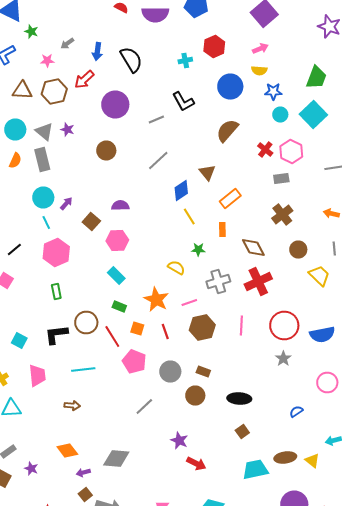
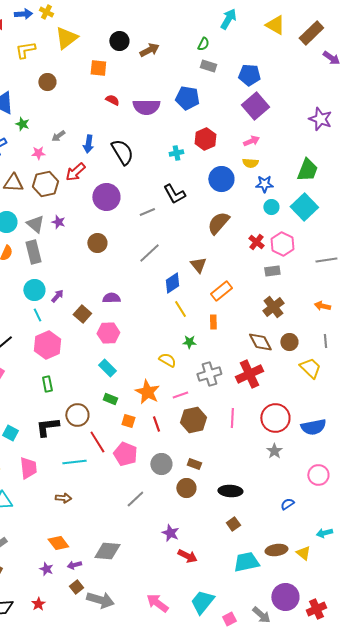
brown diamond: (253, 248) -> (260, 342), moved
red line: (112, 336) -> (97, 442), moved
purple star: (31, 468) -> (46, 569), moved

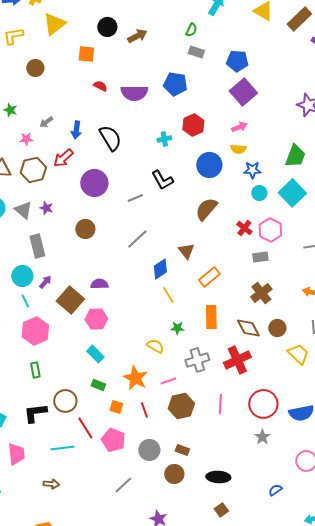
gray rectangle: (33, 252) -> (37, 246), moved
brown square: (82, 314) -> (70, 300), size x1.5
orange rectangle: (213, 322) -> (211, 317), moved, size x1.6

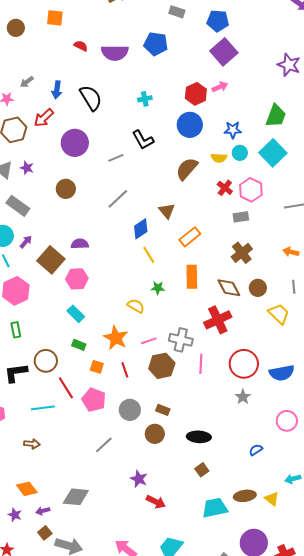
orange square: (86, 54) -> (55, 18), moved
red hexagon: (193, 125) -> (196, 94), moved
yellow semicircle: (238, 149) -> (219, 158), moved
gray rectangle: (37, 246) -> (18, 206), turned -40
gray cross: (197, 360) -> (181, 340), moved, turned 30

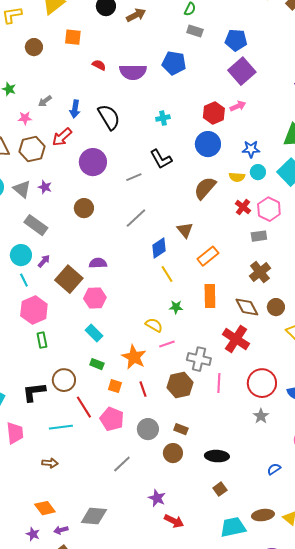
red cross: (218, 320) -> (236, 339), turned -32
green rectangle: (16, 330) -> (42, 340), moved
pink line: (149, 341) -> (167, 344), moved

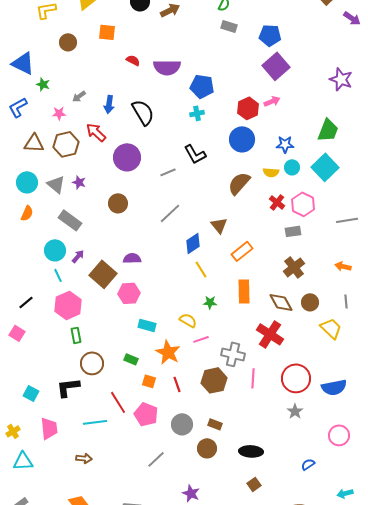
blue pentagon: (174, 63) -> (202, 86), moved
red arrow: (62, 137) -> (96, 132), turned 85
cyan rectangle: (94, 333) -> (147, 325), moved, turned -30
brown circle: (64, 380) -> (92, 363), moved

